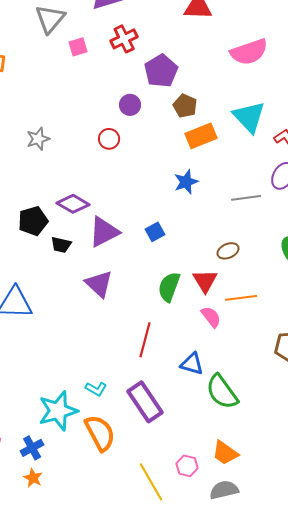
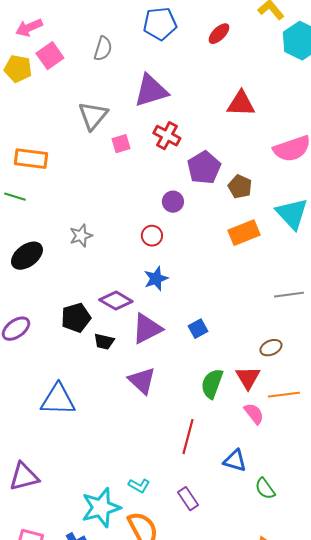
red cross: (124, 39) -> (167, 136), turned -36
brown pentagon: (185, 106) -> (240, 187), moved
blue star: (186, 182) -> (156, 279), moved
green semicircle: (222, 392) -> (265, 489), size x0.6
purple rectangle: (145, 402) -> (188, 499), size x0.6

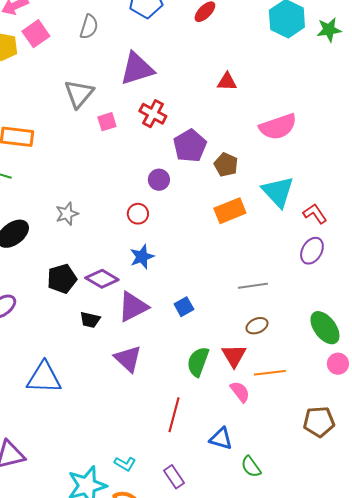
red triangle: (241, 104) -> (227, 82), size x0.7
gray line: (289, 295) -> (253, 286), moved
black pentagon: (76, 318) -> (62, 279), moved

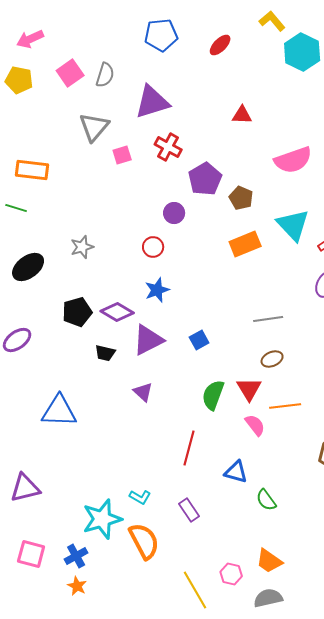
gray semicircle: (89, 27) -> (105, 75), moved
pink square: (36, 34) -> (70, 73), moved
purple triangle: (128, 359) -> (143, 392), size x0.7

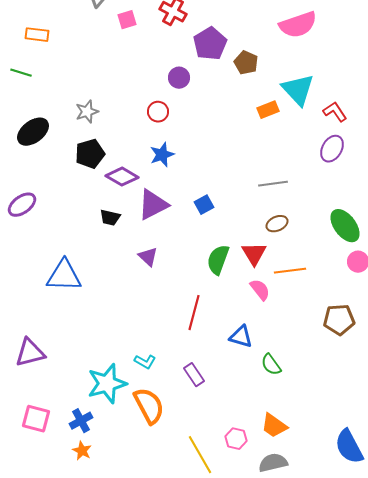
orange rectangle: (32, 170) -> (37, 35), size x0.7
orange rectangle: (245, 244) -> (268, 110), moved, size x0.7
black pentagon: (77, 312) -> (90, 154), moved

